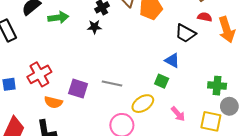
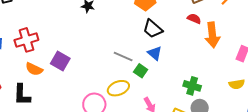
black trapezoid: (185, 33) -> (153, 29), moved
gray line: (112, 83) -> (123, 57), moved

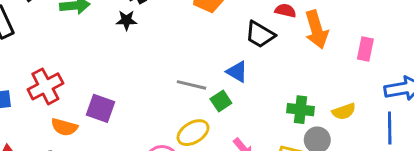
black trapezoid: (153, 29) -> (260, 34), moved
green square: (141, 71) -> (221, 101), turned 32
yellow semicircle: (237, 84) -> (344, 111), moved

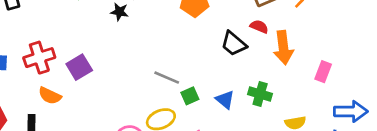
blue triangle: (237, 72) -> (225, 100), moved
purple square: (100, 108) -> (79, 67), moved, turned 30
green cross: (300, 110) -> (260, 94), moved

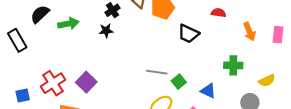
black trapezoid: (234, 44) -> (188, 34), moved
orange arrow: (283, 48) -> (249, 32), moved, size x0.7
blue triangle: (225, 100) -> (208, 91), moved

